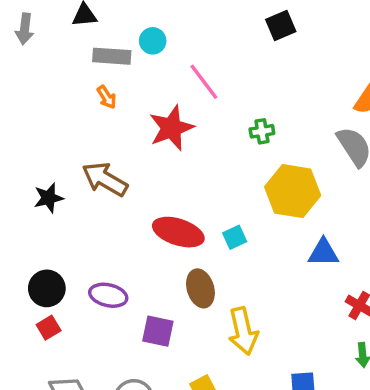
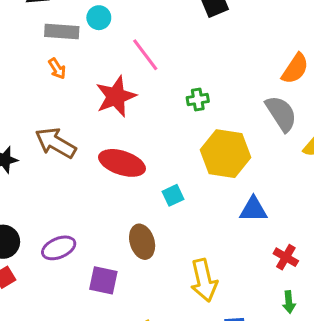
red ellipse: (178, 232) -> (122, 163), moved
purple ellipse: (108, 295) -> (59, 248), turned -36
yellow arrow: (243, 331) -> (204, 280), moved

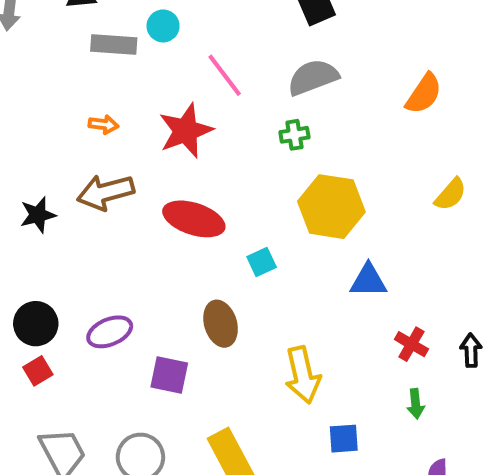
orange arrow: (57, 69) -> (104, 125), moved, turned -50
gray semicircle: (281, 113) -> (313, 77), moved, turned -78
brown arrow: (56, 143) -> (106, 192), turned -45

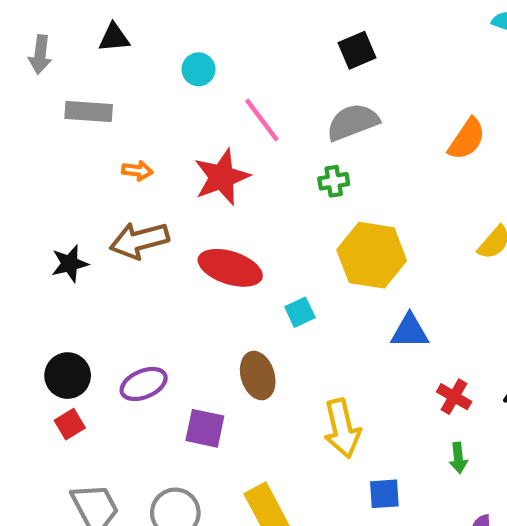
gray rectangle: (114, 44) -> (89, 112), moved

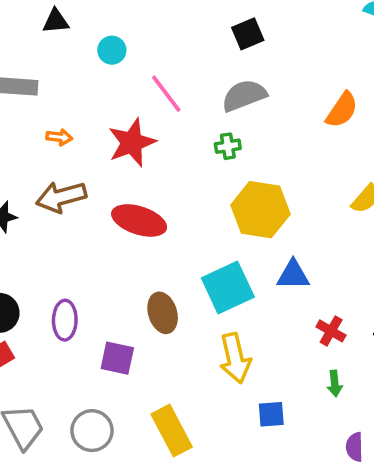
black triangle: (114, 38) -> (56, 21), moved
cyan square: (300, 312) -> (228, 287), moved, size x2.0
purple ellipse: (144, 384) -> (65, 320), turned -66

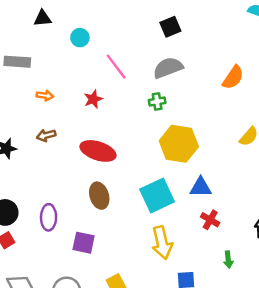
red star: (132, 143) -> (93, 99), size x0.6
brown arrow: (61, 197) -> (46, 135), size x0.6
brown ellipse: (163, 313) -> (99, 196), moved
red cross: (331, 331) -> (210, 220), moved

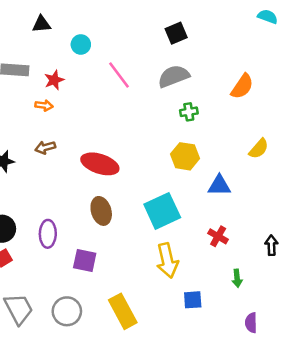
red star: (93, 99) -> (54, 80), moved
green cross: (157, 102) -> (189, 112), moved
yellow hexagon: (179, 144) -> (185, 156), size x0.7
blue triangle: (201, 187) -> (219, 186), moved

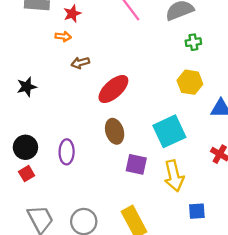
brown arrow: (45, 147) -> (80, 63), moved
red ellipse: (100, 164) -> (113, 89), turned -60
purple square: (85, 260) -> (136, 164), moved

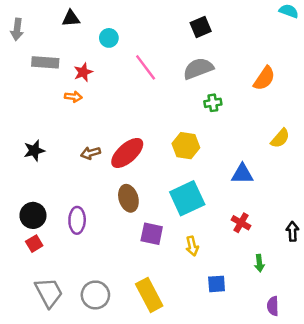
brown arrow: (80, 63) -> (90, 153), moved
yellow hexagon: (190, 82) -> (186, 146), moved
yellow arrow: (174, 176) -> (192, 246), size x0.6

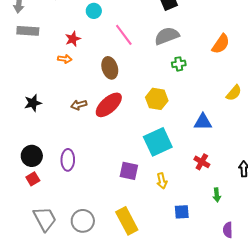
gray rectangle: (45, 62) -> (28, 31), moved
brown ellipse: (128, 198) -> (110, 68), moved

